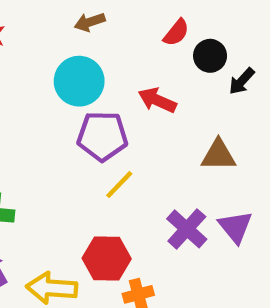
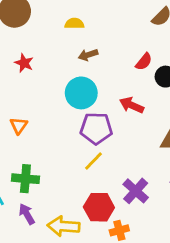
yellow line: (119, 185) -> (93, 161), moved
purple cross: (187, 229) -> (136, 191), moved

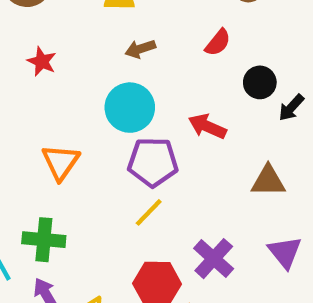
red semicircle: (144, 62) -> (218, 43), moved
orange triangle: (19, 126) -> (61, 162), moved, size x1.4

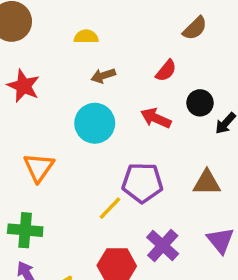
red star: (42, 61) -> (23, 86), size x1.4
red arrow: (207, 126) -> (156, 118), moved
purple pentagon: (153, 162) -> (142, 183), moved

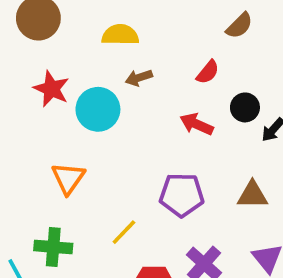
yellow semicircle: (86, 37) -> (120, 35), size x1.4
cyan circle: (95, 123) -> (98, 109), moved
yellow line: (110, 208) -> (124, 232), moved

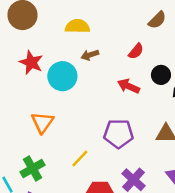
green cross: (53, 247) -> (32, 168), turned -35

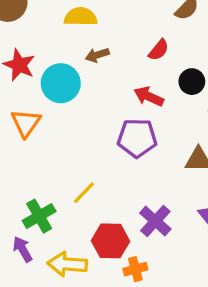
orange triangle: (42, 122) -> (26, 123), moved
purple pentagon: (119, 134) -> (137, 138), moved
green cross: (32, 168) -> (39, 216), moved

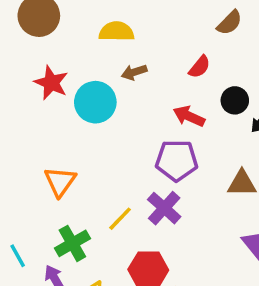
orange triangle: (26, 123) -> (60, 182), moved
purple cross: (155, 221) -> (164, 208), moved

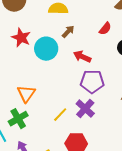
brown arrow: (134, 72) -> (68, 32), turned 152
red arrow: (189, 116) -> (82, 57), moved
green cross: (72, 243) -> (18, 119), moved

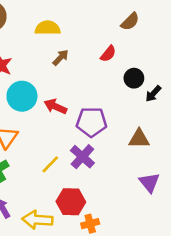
cyan circle: (46, 49) -> (22, 96), moved
red arrow: (82, 57) -> (55, 106), moved

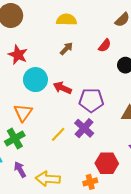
yellow semicircle: (48, 28) -> (66, 20), moved
red hexagon: (71, 202) -> (107, 163), moved

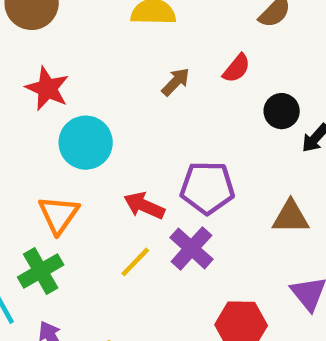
brown arrow: (66, 49) -> (176, 82), moved
red arrow: (62, 88) -> (144, 206), moved

